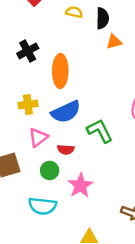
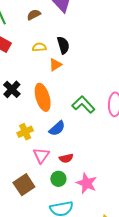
orange triangle: (114, 42) -> (55, 65), moved
blue semicircle: (66, 112) -> (57, 128), size x0.7
green L-shape: (100, 131) -> (83, 105), moved

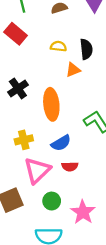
pink triangle: (41, 155) -> (37, 170), size x1.4
red semicircle: (66, 158) -> (70, 166), moved

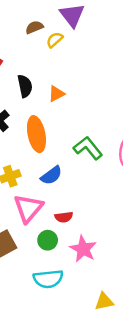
yellow semicircle: (58, 46) -> (55, 40), moved, turned -42
black semicircle: (86, 49) -> (25, 86), moved
red semicircle: (70, 166) -> (64, 217), moved

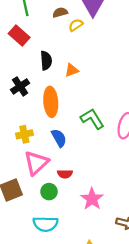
blue semicircle: (51, 175) -> (59, 138), turned -90
pink star: (83, 249) -> (92, 199), moved

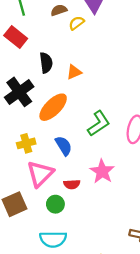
black cross: (20, 86) -> (19, 92), size x1.4
orange ellipse: (51, 102) -> (53, 107), turned 52
green L-shape: (92, 119) -> (99, 124), turned 90
pink star: (92, 199) -> (102, 171), moved

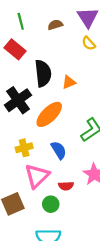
yellow semicircle: (76, 23) -> (89, 43), moved, turned -96
black semicircle: (46, 63) -> (43, 73), size x1.4

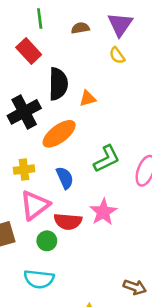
red semicircle: (66, 186) -> (68, 221), size x1.5

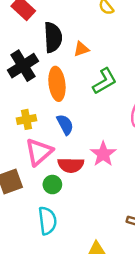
orange ellipse: (59, 134) -> (57, 84), turned -56
green L-shape: (107, 159) -> (105, 81), moved
cyan semicircle: (39, 279) -> (47, 221), turned -100

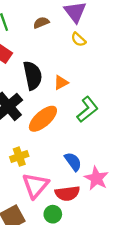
orange ellipse: (57, 84) -> (43, 119), turned 64
blue semicircle: (65, 125) -> (73, 162), moved

